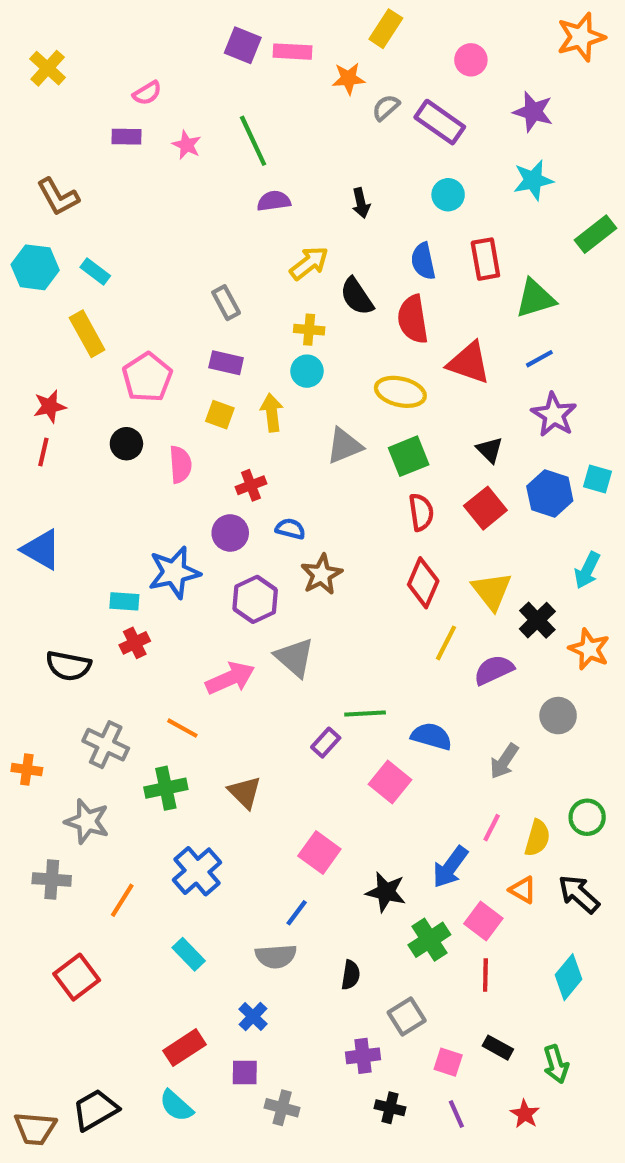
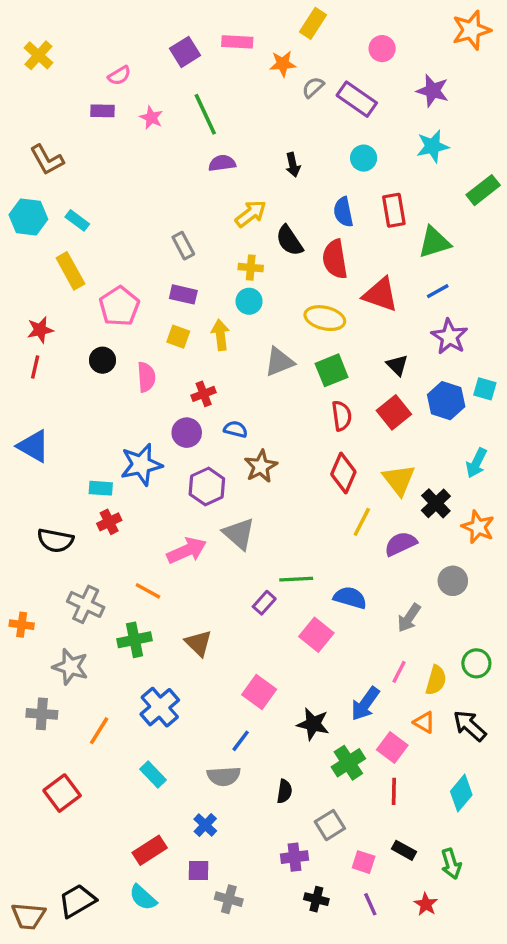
purple square: (243, 45) -> (185, 52), moved, turned 36

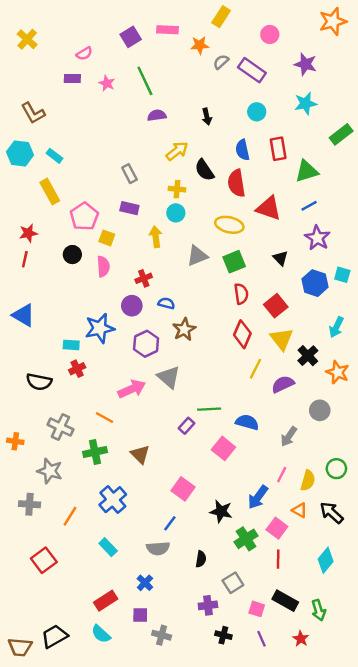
yellow square: (178, 337) -> (107, 238), moved
red square: (394, 412) -> (276, 306), moved
black rectangle: (404, 850) -> (285, 601), size x1.5

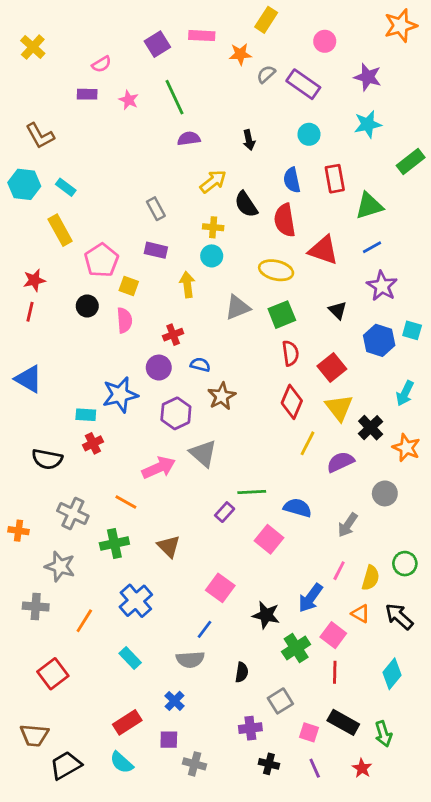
brown trapezoid: (20, 647) -> (34, 735), moved

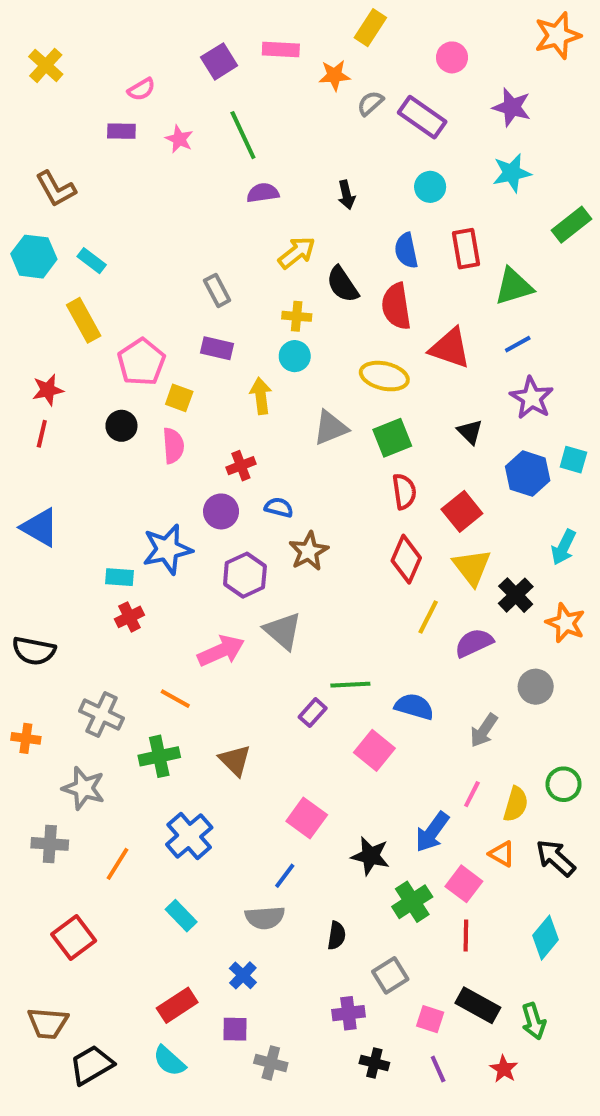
black semicircle: (47, 459) -> (34, 651), moved

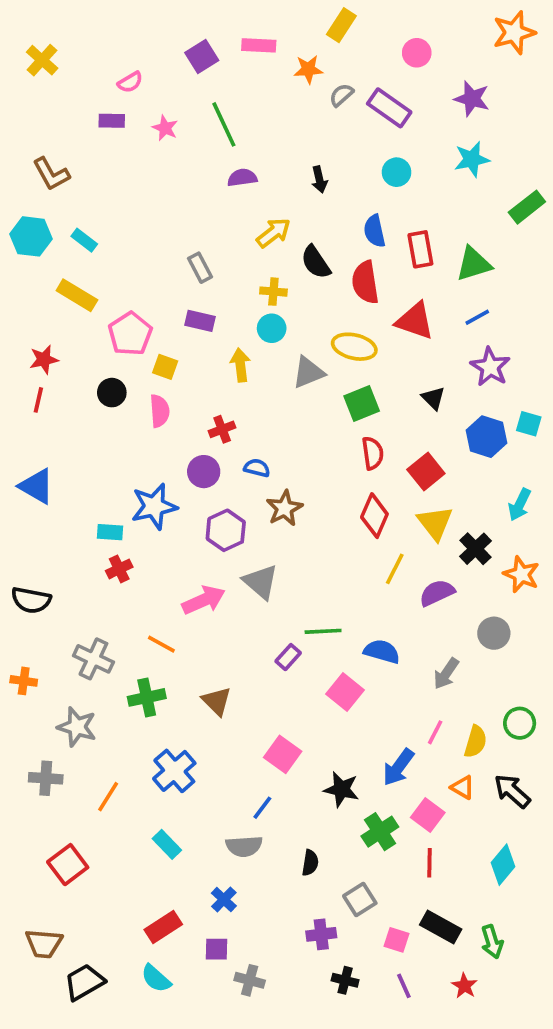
red rectangle: (466, 249) -> (420, 249), moved
yellow rectangle: (84, 320) -> (77, 295), turned -30
gray triangle: (331, 428) -> (308, 372), moved

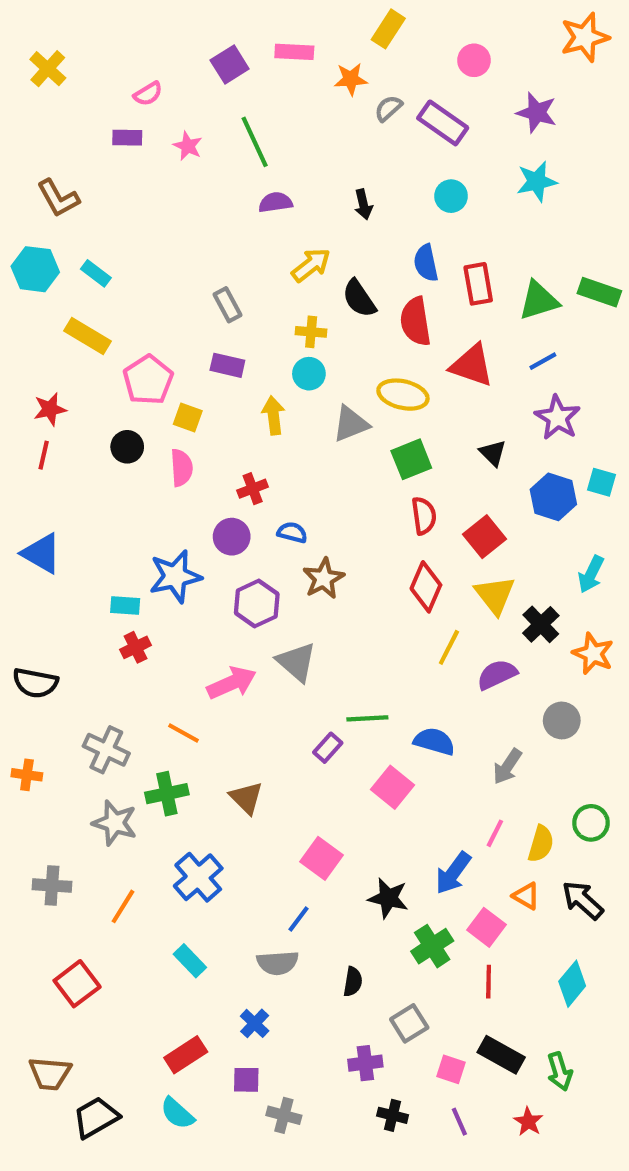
green rectangle: (527, 207) -> (599, 292), moved, turned 57
gray star: (77, 727) -> (115, 823), moved

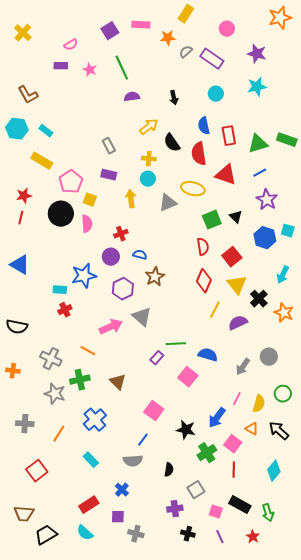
black circle: (127, 447) -> (61, 214), size x1.6
green square: (411, 459) -> (212, 220), moved
gray circle: (562, 720) -> (269, 357), moved

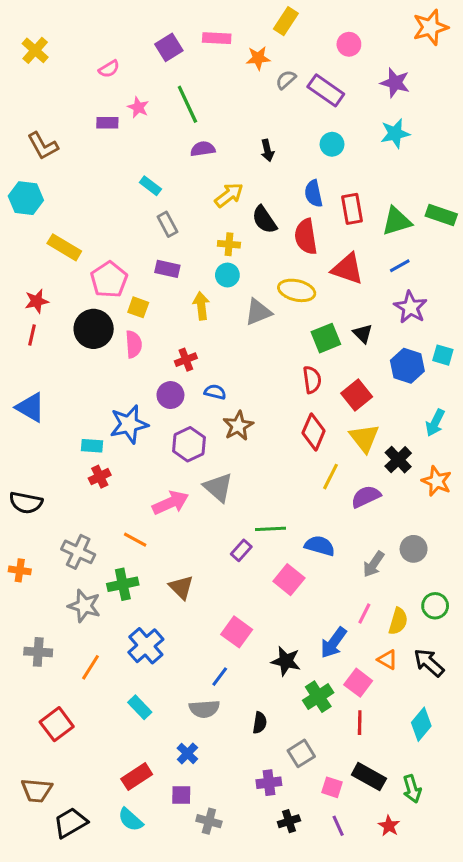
purple rectangle: (61, 66) -> (107, 123), moved
cyan rectangle: (46, 131) -> (150, 186), moved
black cross: (188, 534) -> (289, 821), turned -32

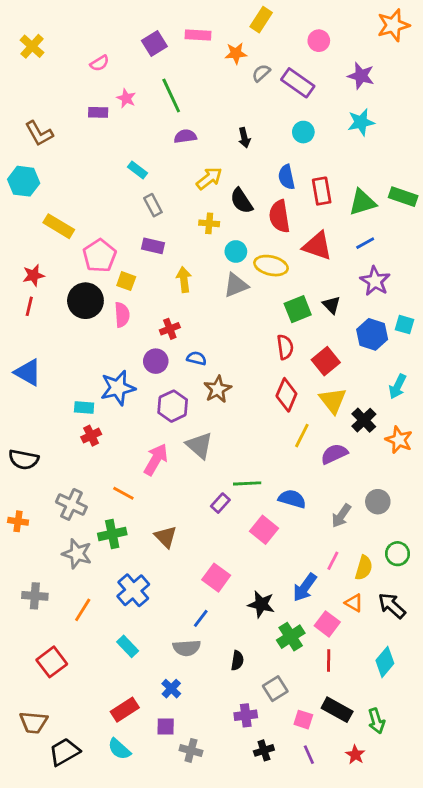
cyan circle: (227, 275) -> (236, 251), moved
pink arrow: (170, 503) -> (156, 460), turned -36

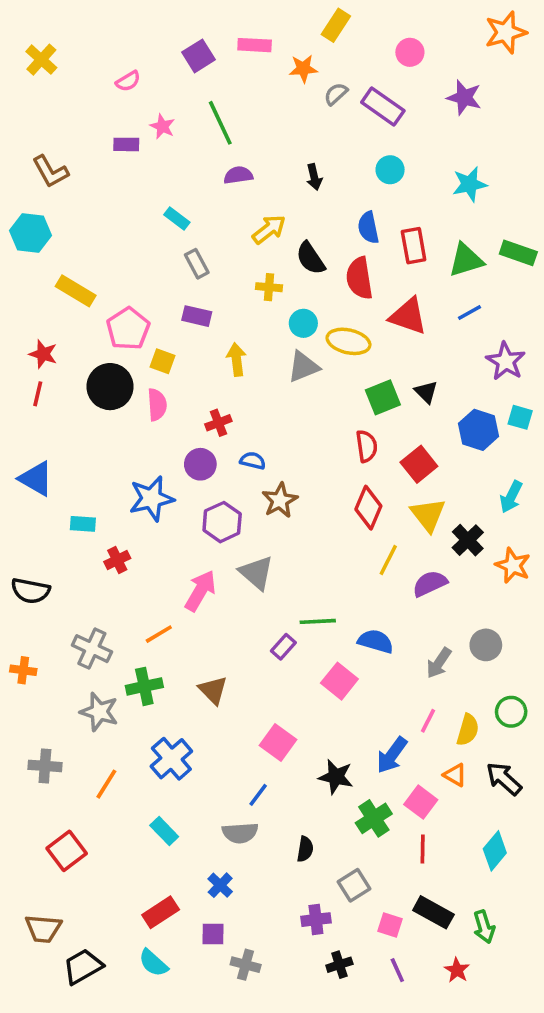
cyan star: (361, 122) -> (470, 184), moved
red star: (33, 275) -> (43, 354), turned 30
purple star: (375, 281) -> (506, 361), moved
cyan rectangle: (84, 408) -> (83, 524), moved
orange line: (123, 493) -> (159, 634), turned -60

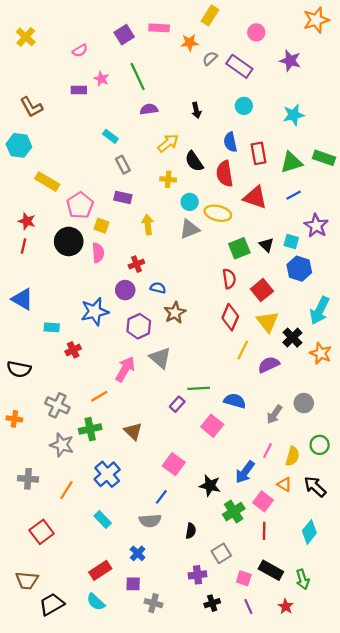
cyan square: (520, 417) -> (291, 241), moved
cyan arrow: (511, 497) -> (320, 310), size x1.4

